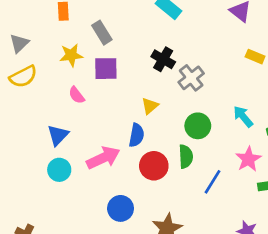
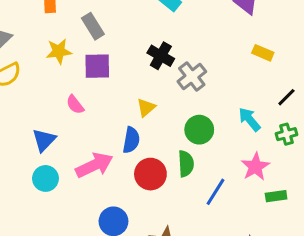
pink semicircle: (77, 95) -> (75, 105), moved

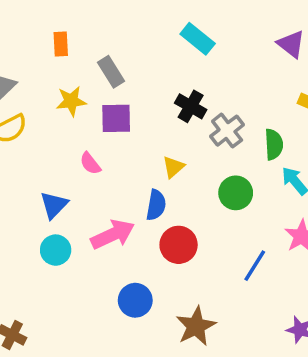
green semicircle: (186, 164) -> (274, 144), moved

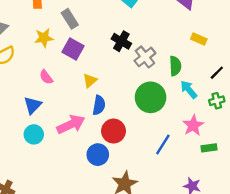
purple square: (116, 118) -> (73, 49), turned 30
pink semicircle: (90, 163) -> (46, 77), moved
yellow triangle: (173, 167) -> (90, 81), moved
green circle: (236, 193) -> (151, 97), size x1.4
blue circle: (135, 300) -> (98, 155), moved

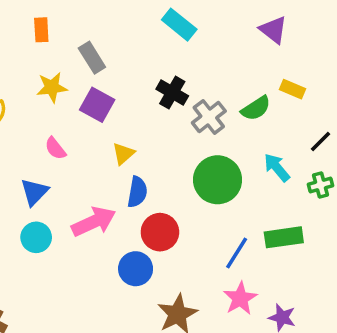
green semicircle: (175, 66) -> (256, 108), moved, turned 60
pink star: (193, 125) -> (240, 298), moved
green rectangle: (209, 148) -> (284, 237), moved, size x1.5

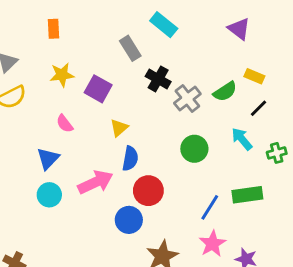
gray rectangle: (92, 58) -> (130, 48), moved
black line: (320, 141) -> (259, 108), moved
green circle: (218, 180) -> (194, 149), size x0.7

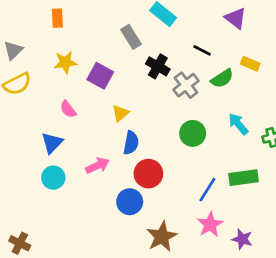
black line: (259, 108) -> (202, 50), moved, turned 72
pink arrow: (95, 182) -> (98, 166), size x0.7

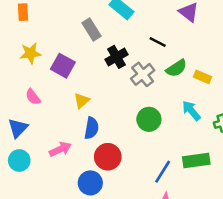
yellow rectangle: (250, 64) -> (203, 77), moved
black cross: (158, 66) -> (116, 57), turned 30

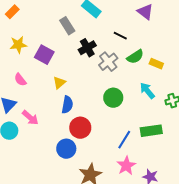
orange rectangle: (23, 12) -> (12, 12), turned 48
pink arrow: (60, 149) -> (30, 118), moved, turned 66

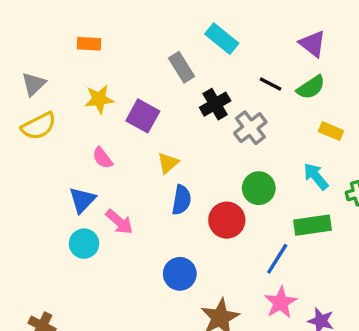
orange rectangle: (12, 12) -> (89, 44), turned 48
green semicircle: (135, 57) -> (311, 87), moved
red circle: (80, 128) -> (227, 220), moved
green rectangle: (151, 131) -> (312, 225), moved

